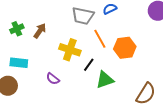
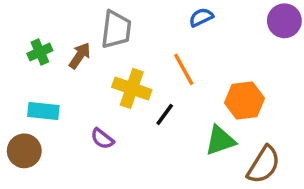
gray trapezoid: (83, 16) -> (116, 29), moved, turned -95
orange hexagon: (125, 48) -> (244, 101), moved
green triangle: (105, 80) -> (220, 140), moved

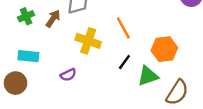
black line: (165, 114) -> (124, 62), moved
purple semicircle: (102, 139) -> (68, 75), turned -63

